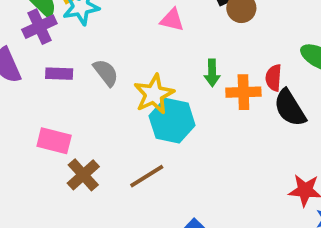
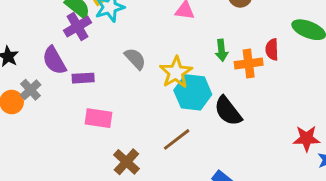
purple rectangle: (59, 74) -> (83, 78), moved
black semicircle: (290, 108) -> (228, 111), moved
brown cross: (83, 175) -> (126, 162), moved

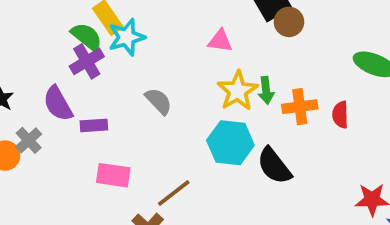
red semicircle: (272, 49) -> (340, 115), moved
yellow star: (176, 72) -> (238, 91), moved
brown line: (177, 139) -> (174, 193), moved

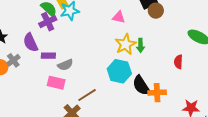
gray semicircle: (159, 101) -> (65, 65), moved, turned 105
orange cross: (300, 107) -> (157, 93), moved

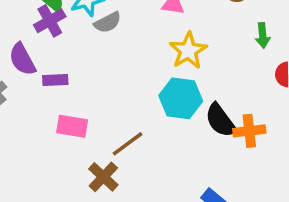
green arrow: (140, 45) -> (263, 35), moved
gray semicircle: (65, 65) -> (108, 22), moved

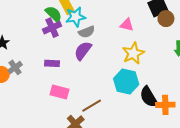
purple semicircle: (22, 59) -> (83, 51), moved, turned 60

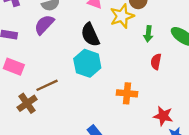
yellow star: (133, 53) -> (122, 16), moved
black semicircle: (149, 97) -> (90, 35), moved

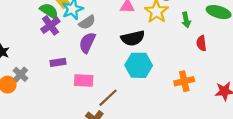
black semicircle: (90, 35) -> (133, 38), turned -60
pink rectangle: (14, 67) -> (84, 80), moved

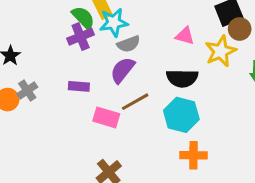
orange cross: (184, 81) -> (193, 155), moved
brown line: (108, 98) -> (135, 102), moved

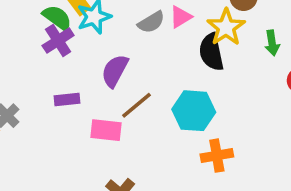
pink triangle: (185, 36) -> (181, 17), turned -36
gray semicircle: (129, 44) -> (151, 22), moved
black semicircle: (182, 78) -> (211, 52), moved, turned 88

